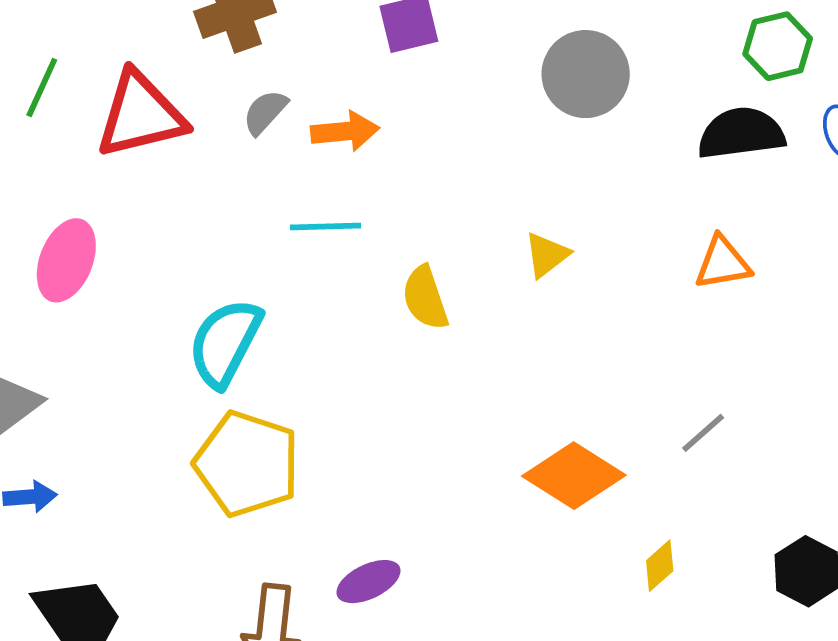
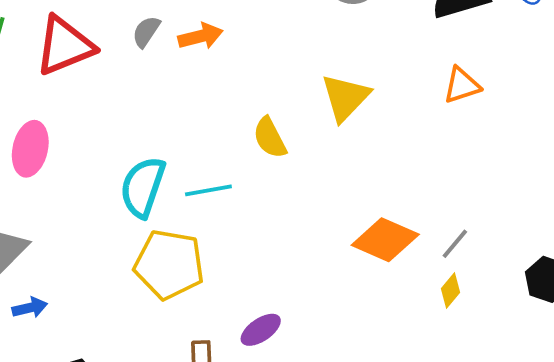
cyan line: (325, 226) -> (208, 190), moved
yellow triangle: (547, 255) -> (345, 97), size x1.6
gray line: (703, 433) -> (455, 244), moved

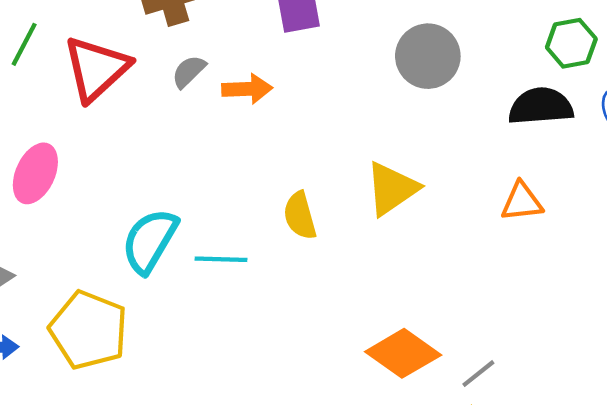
red triangle: (65, 46) -> (96, 69), turned -32
yellow pentagon: (169, 264) -> (89, 330), moved

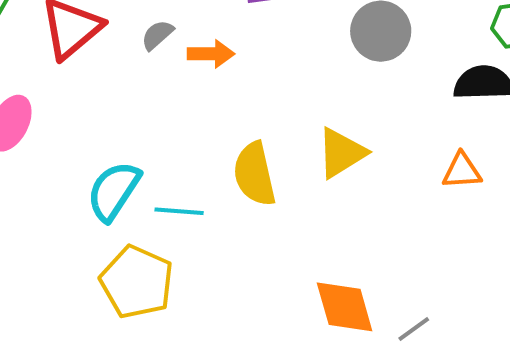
yellow semicircle: (300, 216) -> (255, 174), size x1.4
yellow pentagon: (89, 330) -> (137, 282), moved
orange diamond: (403, 353) -> (345, 307), turned 36

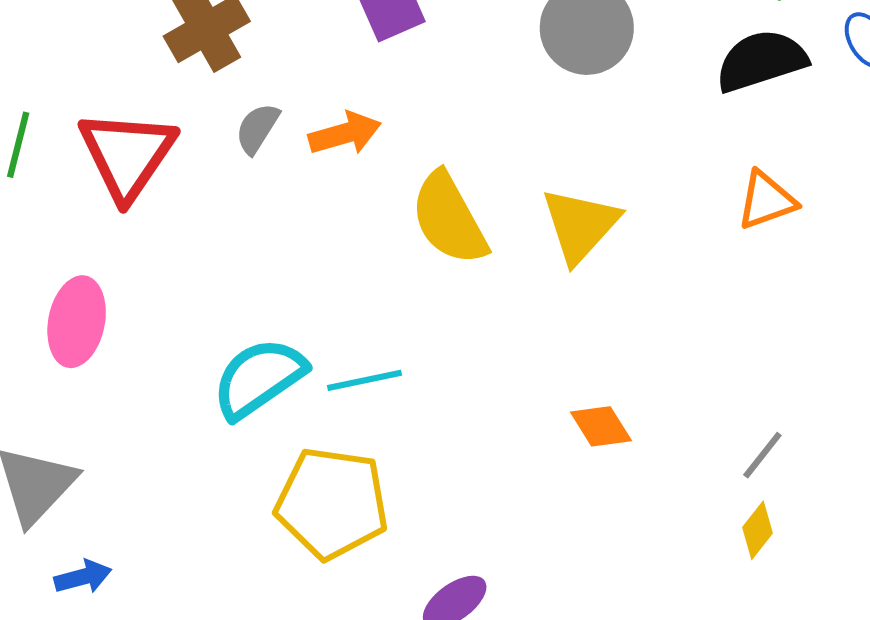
yellow semicircle: (255, 174) -> (449, 219), moved
cyan semicircle: (114, 191) -> (259, 378), turned 38
orange diamond: (345, 307) -> (601, 426), moved, size x0.6

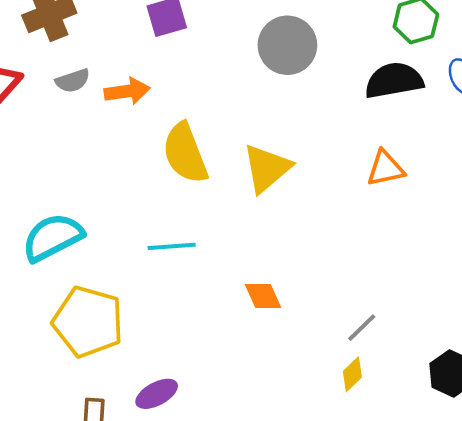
gray semicircle: (257, 128) -> (73, 81), turned -148
cyan line: (365, 380) -> (172, 246), moved

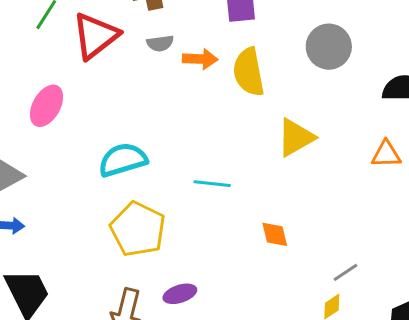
yellow semicircle: (185, 153) -> (249, 72), moved

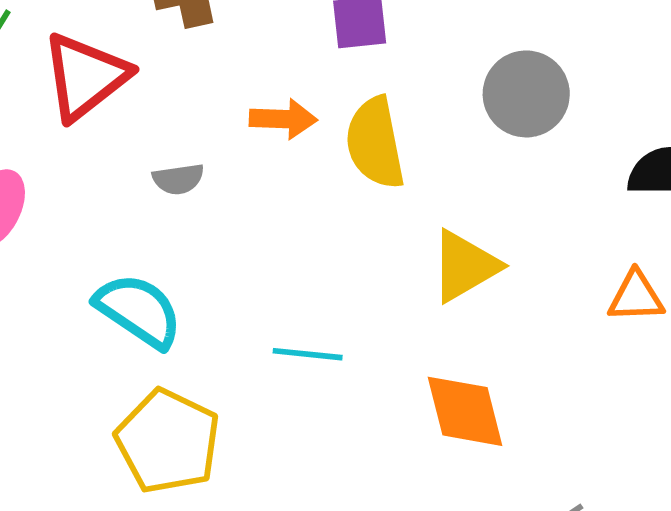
gray semicircle: (160, 43) -> (178, 179), moved
cyan semicircle: (123, 160) -> (139, 310), turned 51
orange diamond: (275, 234) -> (465, 411), moved, size x1.6

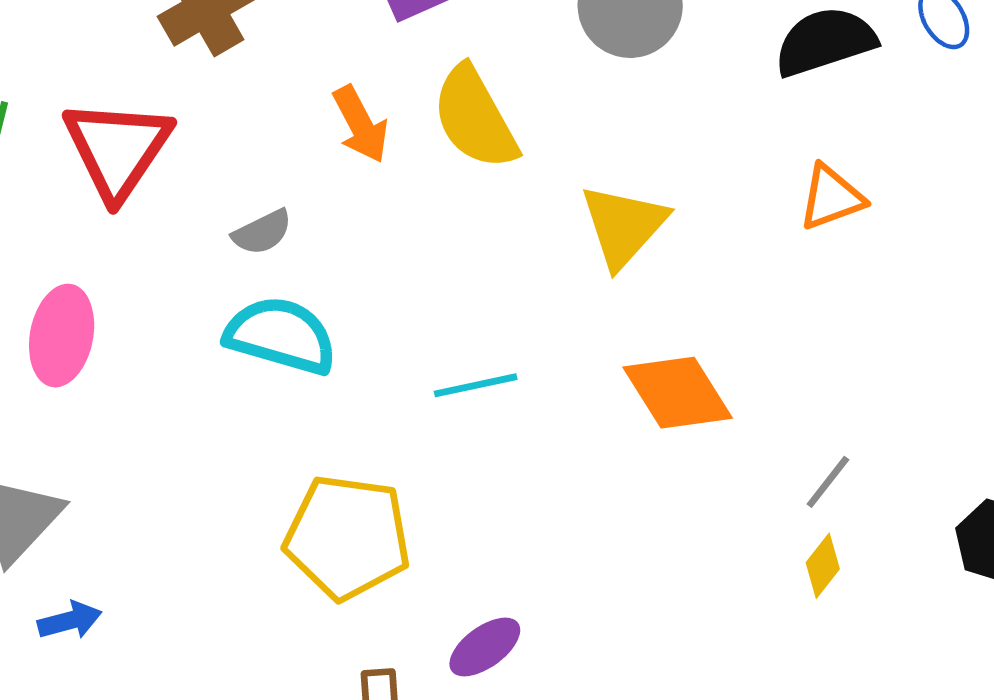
orange arrow: (283, 119) -> (360, 124), turned 78
cyan semicircle: (139, 310) -> (281, 335), moved

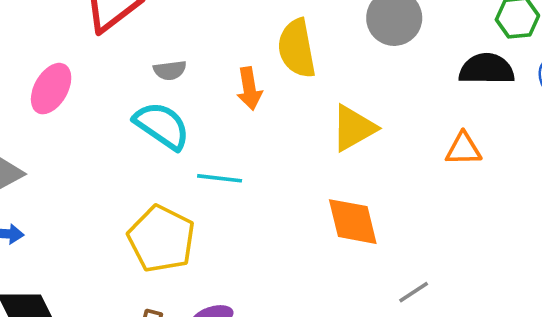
orange arrow: (360, 124) -> (249, 89), moved
cyan line: (476, 385) -> (220, 178), moved

